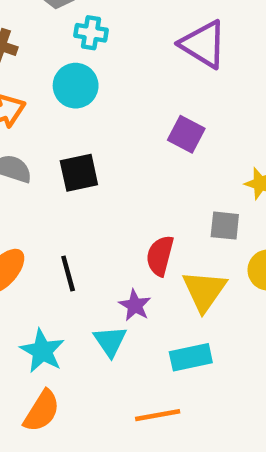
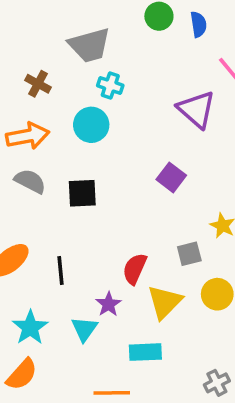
gray square: (225, 226) -> (189, 254), turned -30

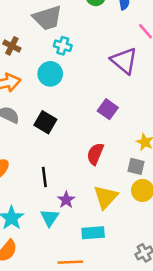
black square: (82, 193) -> (45, 122), turned 35
gray square: (189, 254) -> (136, 166), moved, turned 30
red semicircle: (135, 269) -> (95, 154), moved
black line: (61, 270) -> (44, 177), moved

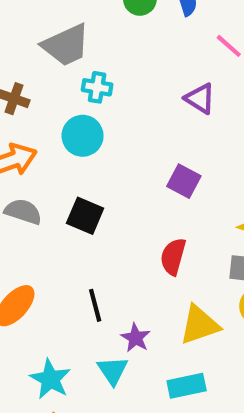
purple triangle: (124, 61) -> (200, 99), size x0.7
yellow triangle: (106, 197) -> (199, 325), turned 36

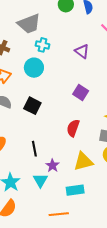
purple triangle: (200, 99) -> (82, 51), moved

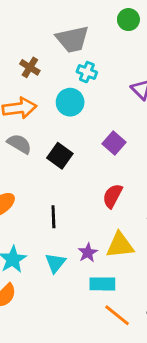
purple square: (81, 92) -> (114, 143), moved
purple star: (52, 166) -> (88, 253), moved
orange line: (59, 214) -> (117, 315), moved, turned 36

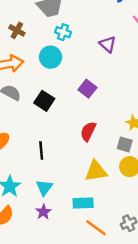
purple star: (88, 253) -> (43, 212), moved

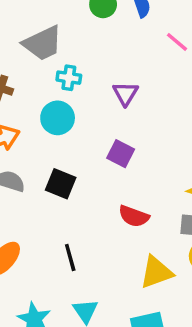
purple triangle: (108, 44) -> (125, 94), moved, turned 30
red semicircle: (88, 131) -> (134, 216), turned -84

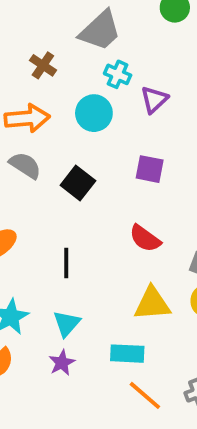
gray trapezoid: (43, 43) -> (100, 31), turned -33
purple triangle: (125, 94) -> (154, 100), moved
purple square: (121, 154) -> (150, 169), turned -32

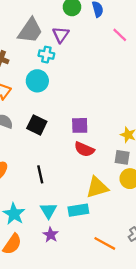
purple triangle: (154, 100) -> (61, 35), moved
purple square: (150, 169) -> (80, 125), moved
cyan rectangle: (127, 354) -> (78, 210), moved

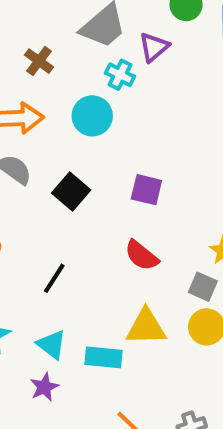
purple square: (80, 125) -> (146, 190), moved
black line: (40, 174) -> (54, 278), turned 30
cyan triangle: (48, 211) -> (51, 344), turned -36

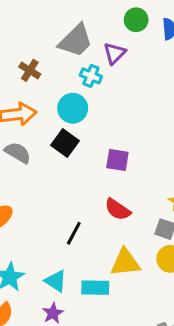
black square: (71, 191) -> (65, 143), moved
black line: (54, 278) -> (74, 233), moved

